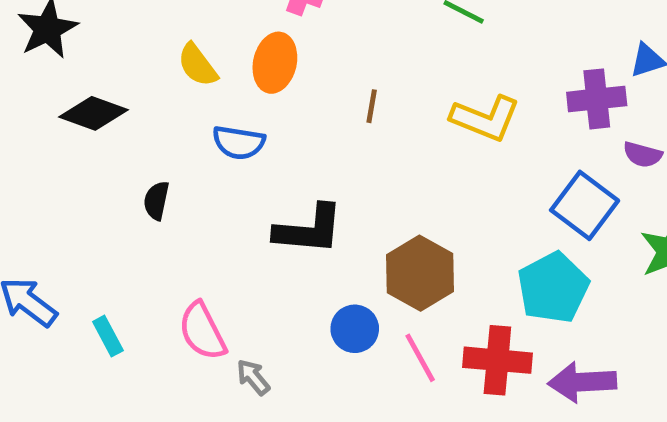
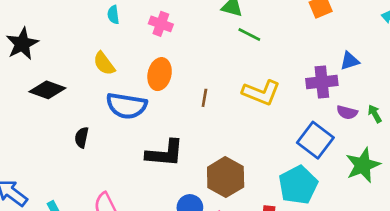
orange ellipse: (275, 63) -> (160, 74), moved
brown line: (372, 106) -> (204, 98), moved
blue semicircle: (239, 142) -> (127, 106), size x1.4

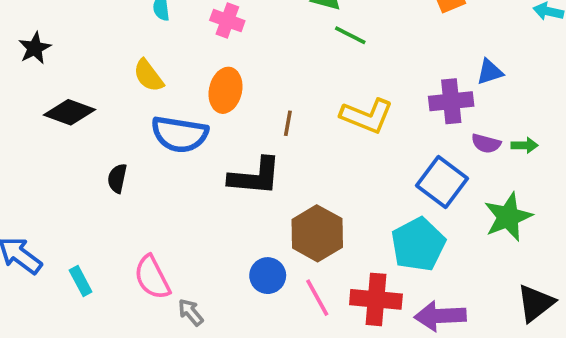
black star: (22, 44) -> (35, 48), size x0.7
green arrow: (375, 114) -> (525, 145), turned 120
black L-shape: (165, 153) -> (255, 176), moved

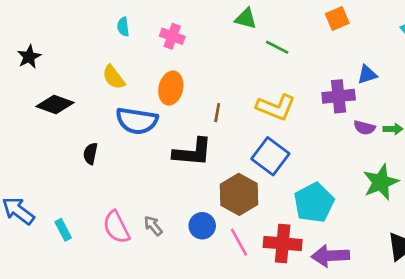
green line: (350, 35) -> (277, 47), moved
blue square: (442, 182) -> (270, 156), moved
gray arrow: (191, 312) -> (153, 226), moved

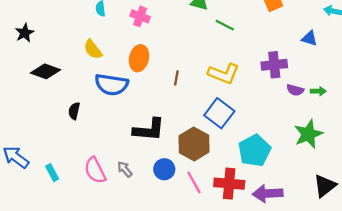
blue triangle: (367, 74) -> (309, 38), moved, turned 35
black L-shape: (193, 152) -> (149, 130), moved

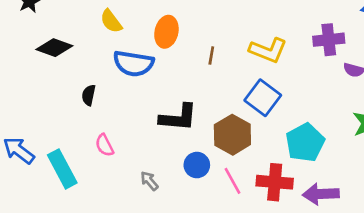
gray arrow: (125, 169) -> (149, 181), moved
pink semicircle: (95, 170) -> (104, 145), moved, size x0.7
cyan rectangle: (52, 173) -> (62, 169), size x1.8

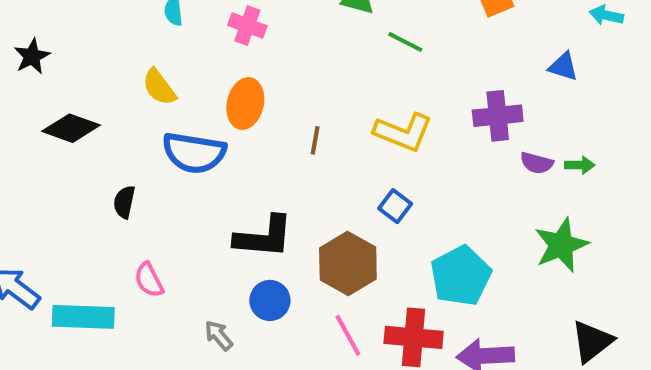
blue square: (263, 98) -> (395, 206), size x0.6
blue circle: (197, 165) -> (270, 300), moved
cyan rectangle: (62, 169) -> (83, 317), turned -60

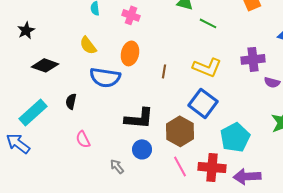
blue square: (395, 206) -> (203, 103), size x1.8
cyan rectangle: (83, 317) -> (33, 112), moved, turned -44

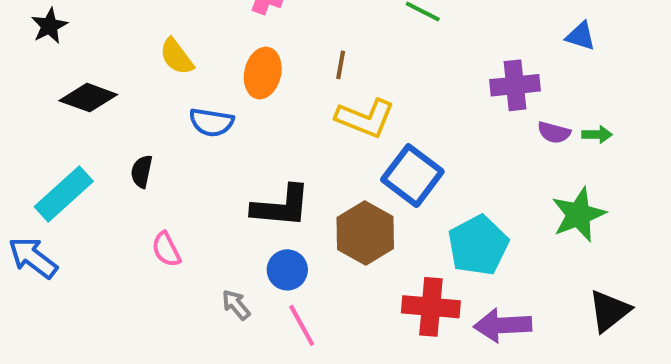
yellow L-shape: (207, 67) -> (365, 118), moved
brown line: (164, 71) -> (341, 65), moved
blue semicircle: (105, 77) -> (211, 122), size x0.7
pink line: (180, 166) -> (302, 325), moved

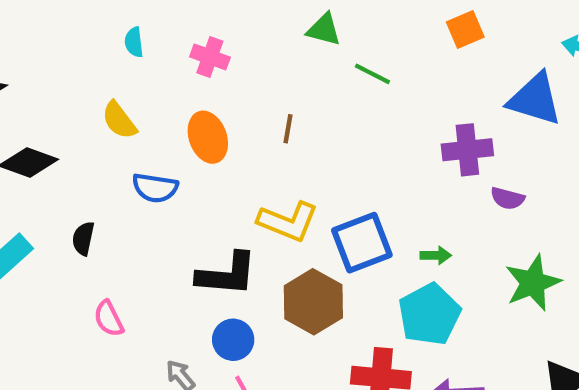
blue triangle: (581, 36) -> (535, 99), size x1.8
orange ellipse: (263, 73) -> (208, 137), turned -33
yellow L-shape: (365, 118) -> (288, 222), moved
green arrow: (597, 135) -> (436, 255), moved
blue square: (412, 176) -> (362, 243), turned 32

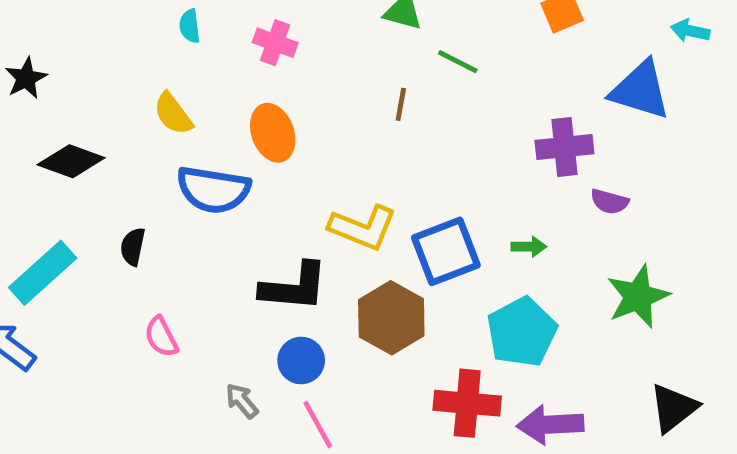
brown line: (288, 129) -> (401, 104), moved
blue semicircle: (155, 188) -> (213, 190), size x1.4
green arrow: (436, 255) -> (529, 247), moved

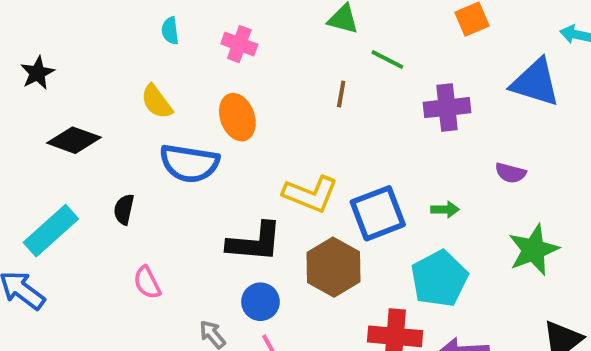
purple cross: (564, 147) -> (447, 108), moved

